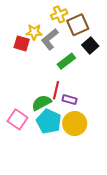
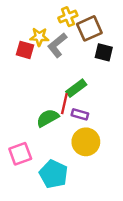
black square: (90, 46) -> (104, 52), turned -35
green rectangle: (66, 61) -> (76, 88), moved
pink square: (18, 119) -> (20, 154), moved, turned 36
cyan pentagon: (49, 121) -> (54, 174), moved

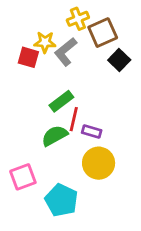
black square: (104, 52) -> (119, 60), turned 30
green rectangle: (76, 88) -> (61, 101), moved

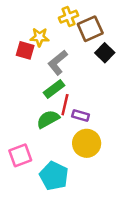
gray L-shape: (66, 52) -> (58, 62), moved

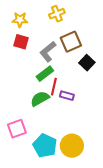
brown square: (90, 29) -> (71, 42), moved
yellow star: (40, 37) -> (20, 20), moved
black square: (105, 53) -> (87, 63), moved
yellow circle: (87, 143) -> (72, 146), moved

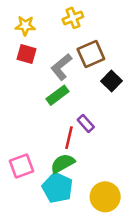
red line: (54, 87) -> (69, 138), moved
purple rectangle: (67, 96) -> (86, 123), turned 32
green semicircle: (40, 99) -> (63, 163), moved
yellow circle: (72, 146) -> (105, 197), moved

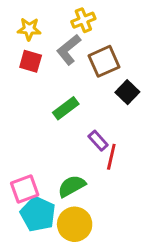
gray L-shape: (61, 67) -> (69, 50), moved
red line: (69, 138) -> (111, 157), moved
cyan pentagon: (57, 188) -> (38, 214), moved
yellow circle: (105, 197) -> (75, 224), moved

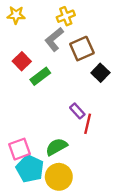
yellow star: (29, 29) -> (16, 15), moved
red square: (31, 61) -> (22, 61), moved, turned 30
green rectangle: (66, 108) -> (40, 76), moved

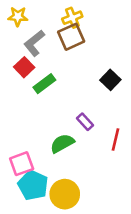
gray L-shape: (54, 39) -> (34, 43), moved
brown square: (82, 49) -> (71, 37), moved
red line: (88, 124) -> (115, 140), moved
green semicircle: (56, 147) -> (62, 143), moved

